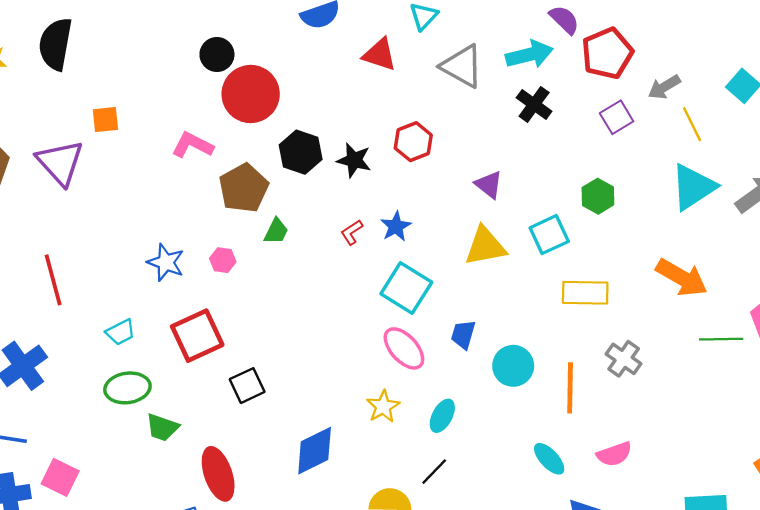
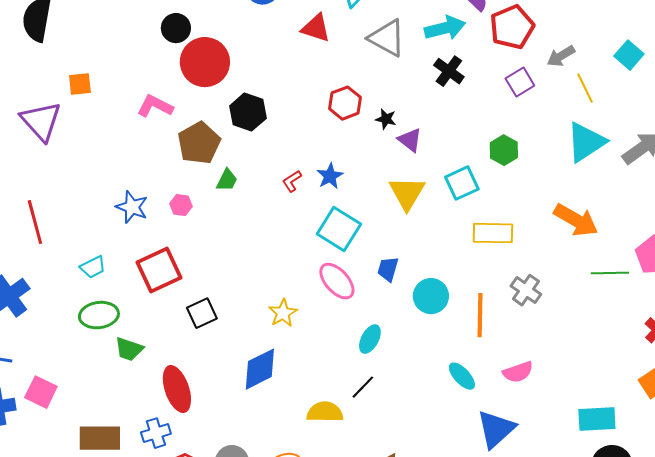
black star: (354, 160) -> (386, 119), moved, size x0.7
yellow triangle: (485, 246) -> (407, 193), turned -48
yellow star: (383, 406) -> (283, 313), moved

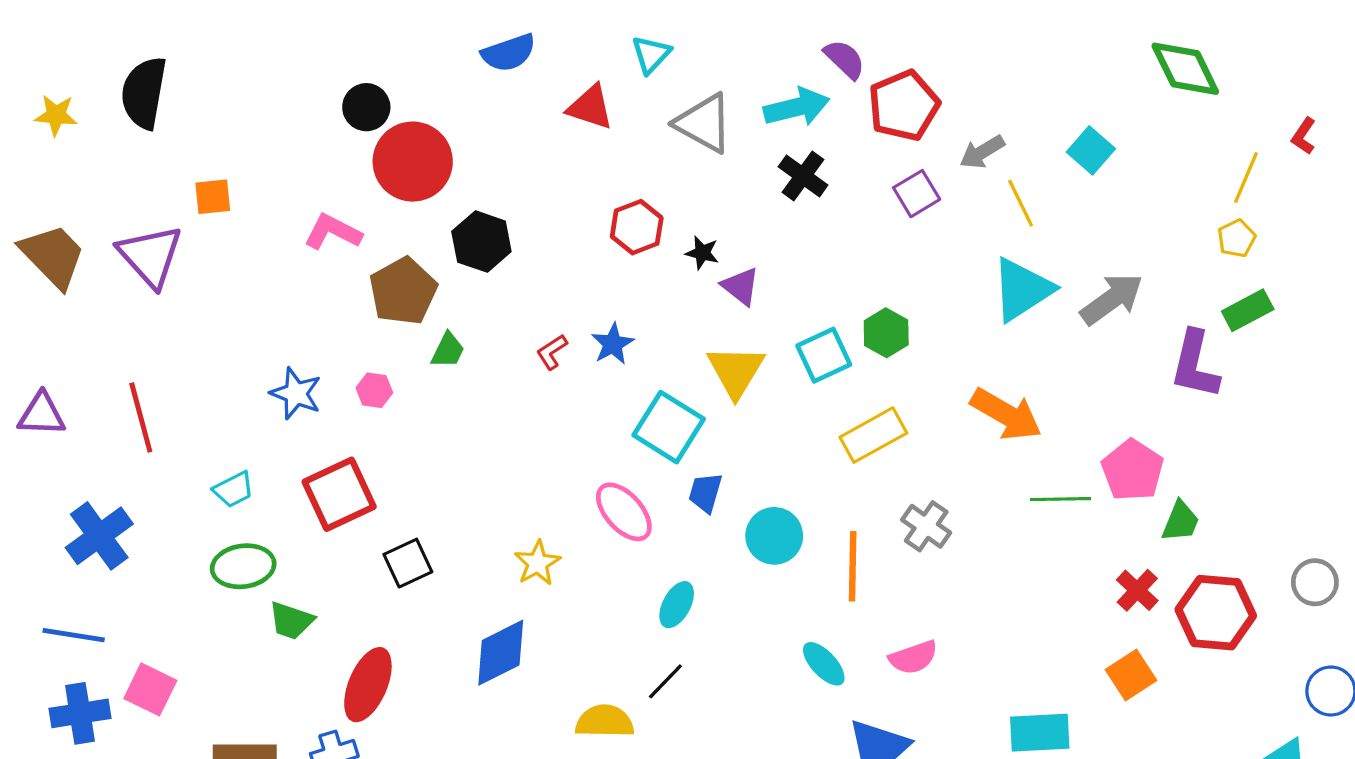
green hexagon: (504, 150) -> (886, 333), moved
cyan square: (339, 229) -> (669, 427), moved
yellow rectangle: (493, 233) -> (873, 435), turned -30
red ellipse: (177, 389) -> (368, 685), turned 42

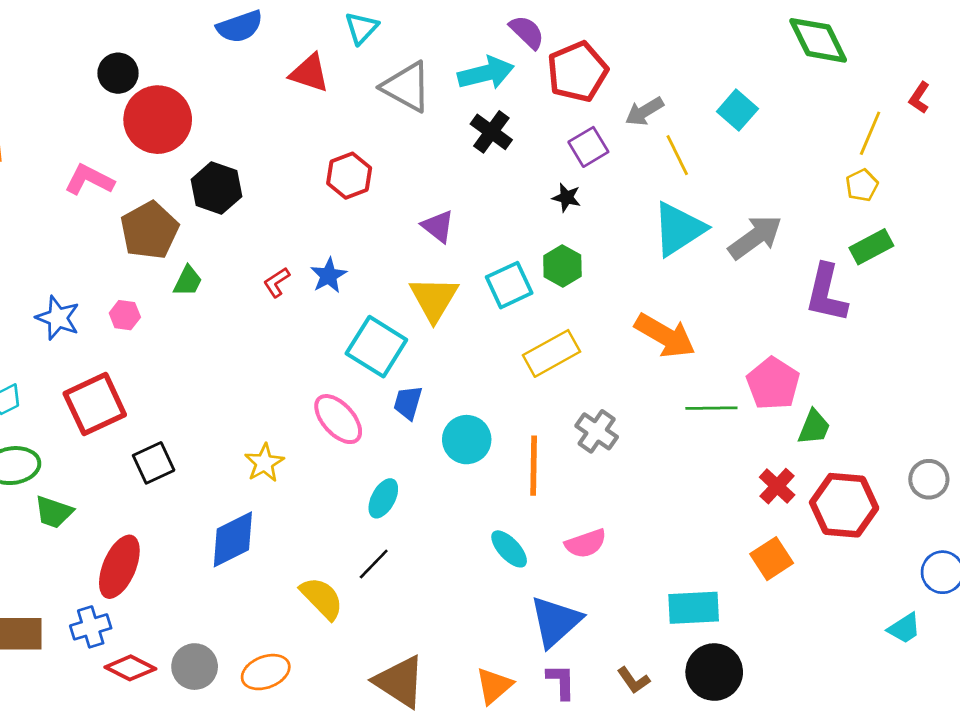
black star: (702, 253) -> (567, 198), moved
yellow semicircle: (605, 721) -> (322, 598), turned 45

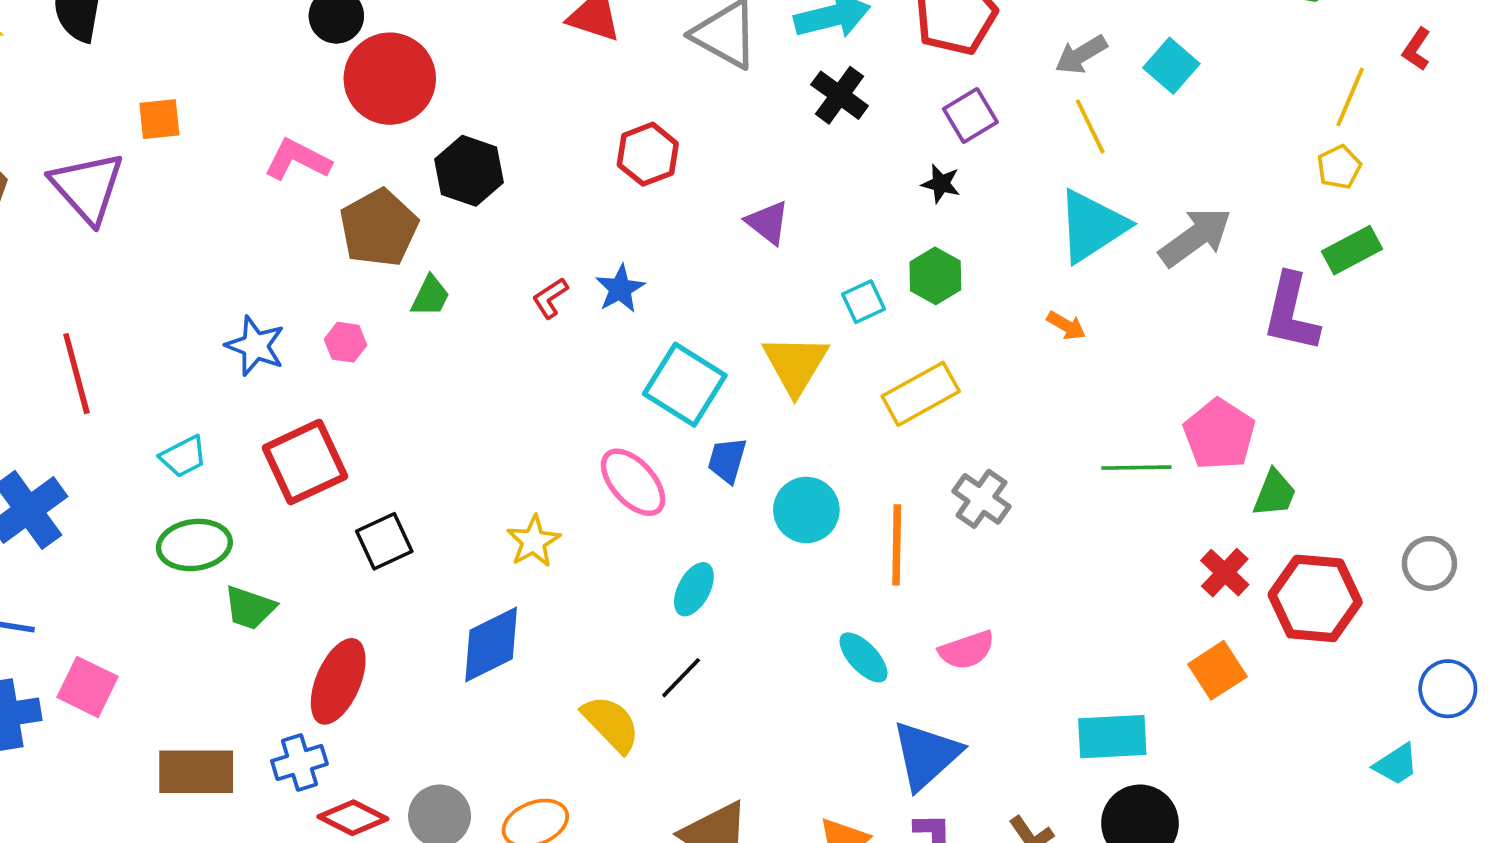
gray arrow: (644, 111) -> (1081, 55), moved
cyan square: (509, 285) -> (864, 302), size x0.7
yellow triangle: (434, 299) -> (795, 364), moved
orange arrow: (665, 336) -> (1066, 326), moved, size x0.5

